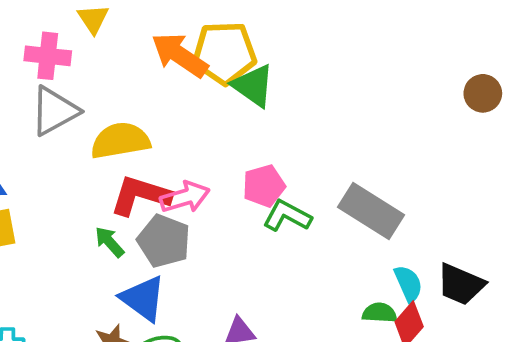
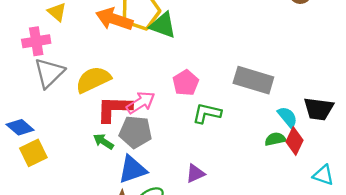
green L-shape: (287, 216) -> (207, 113), moved
blue triangle: (143, 298) -> (133, 169), turned -40

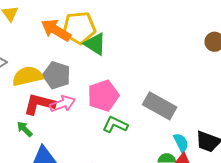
pink pentagon: (186, 83) -> (103, 96), size x1.4
gray pentagon: (135, 132) -> (57, 75), moved

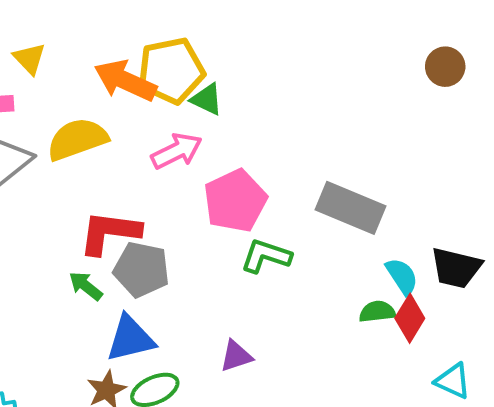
green triangle: (95, 44) -> (207, 99), size x0.7
gray pentagon: (57, 75) -> (141, 269), moved
yellow semicircle: (27, 76) -> (77, 139), moved
pink arrow: (63, 104) -> (177, 151), moved

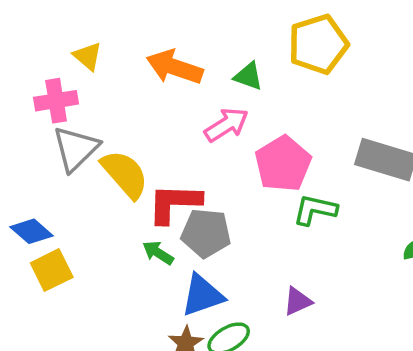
yellow pentagon: (171, 71) -> (318, 44), moved
yellow semicircle: (77, 139) -> (125, 174), moved, turned 74

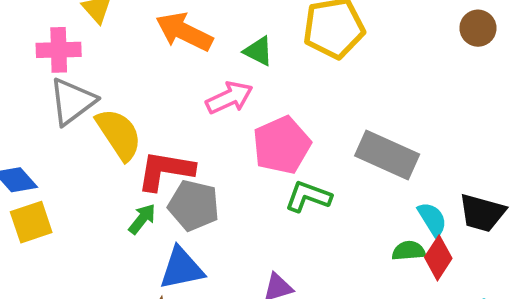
green arrow: (158, 253) -> (142, 219), turned 88

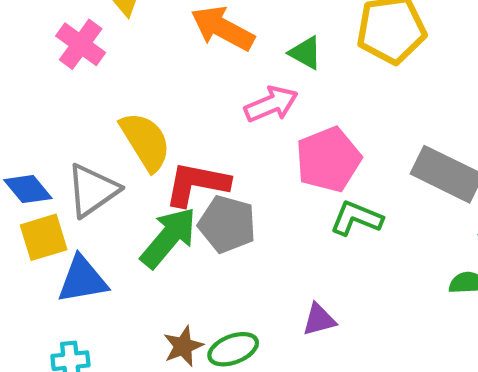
pink cross: (59, 50) -> (81, 44), turned 36
gray triangle: (72, 101) -> (92, 190), moved
green arrow: (142, 219) -> (169, 238), size x1.8
blue triangle: (181, 268) -> (82, 280), moved

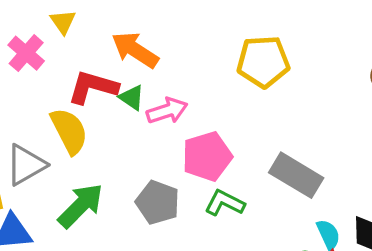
green triangle: (305, 53) -> (132, 98), moved
red L-shape: (197, 184) -> (93, 87), moved
gray pentagon: (227, 224) -> (158, 202), moved

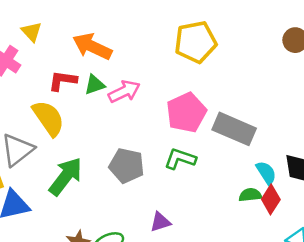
red L-shape: (93, 87) -> (63, 81), size x0.7
green triangle: (132, 98) -> (95, 85), turned -45
pink pentagon: (207, 156) -> (186, 113), moved

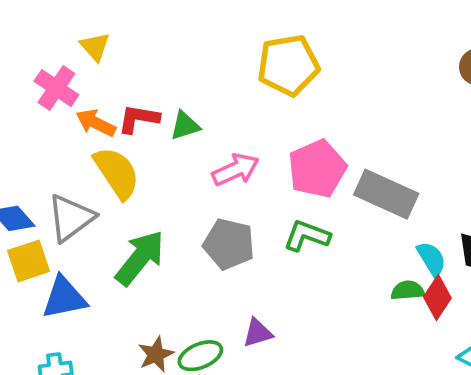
yellow pentagon: (196, 42) -> (288, 65), moved
orange arrow: (92, 46) -> (96, 123), moved, size x0.7
pink arrow: (124, 91) -> (236, 170), moved
purple triangle: (160, 222) -> (258, 333), moved

